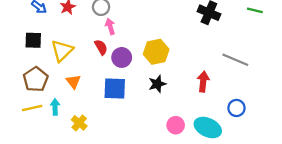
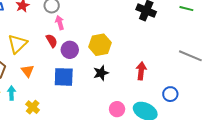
gray line: (235, 60) -> (190, 56), moved

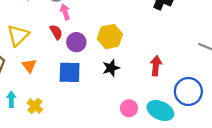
cyan arrow: (11, 93) -> (11, 99), moved
blue circle: (170, 94) -> (188, 91), size x1.6

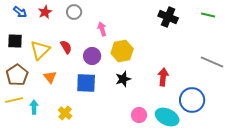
pink arrow: (65, 12) -> (102, 29), moved
red semicircle: (56, 32) -> (66, 47), moved
yellow cross: (35, 106) -> (65, 113), moved

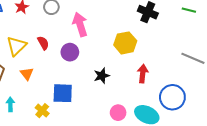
pink arrow: (102, 29) -> (80, 24), size x1.6
yellow hexagon: (122, 51) -> (125, 43), moved
blue square: (86, 83) -> (63, 93), moved

